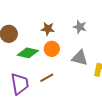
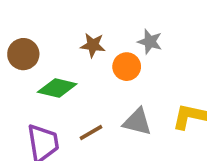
orange circle: (52, 49) -> (127, 67), moved
gray triangle: (80, 58) -> (137, 122), moved

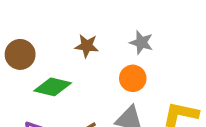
orange circle: (127, 67) -> (133, 78), moved

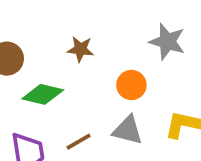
gray star: (141, 42) -> (167, 42), moved, size x1.4

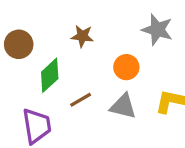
green diamond: (43, 94) -> (50, 75), turned -56
brown line: (79, 142) -> (81, 100), moved

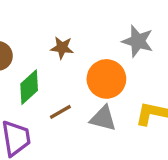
orange circle: (126, 67) -> (106, 79), size x1.5

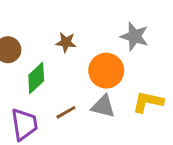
brown line: (60, 112) -> (66, 112), moved

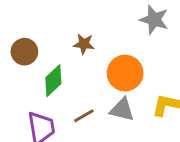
gray star: (134, 36) -> (154, 20), moved

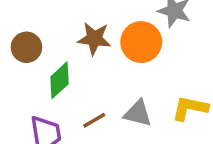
brown star: (84, 44) -> (94, 39), size x1.4
orange circle: (125, 73) -> (141, 42), moved

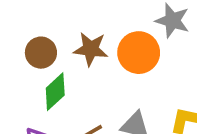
brown circle: (26, 47) -> (41, 53), moved

